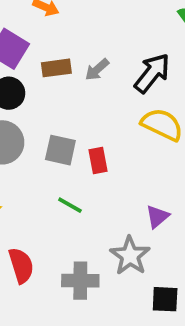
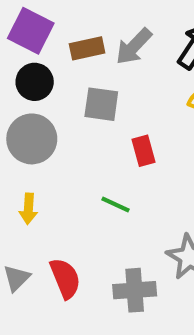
gray arrow: (97, 70) -> (134, 46), size x1.4
gray square: (60, 150) -> (101, 104), moved

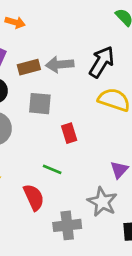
gray arrow: (134, 46) -> (60, 64), turned 44
red semicircle: (65, 278) -> (34, 197), moved

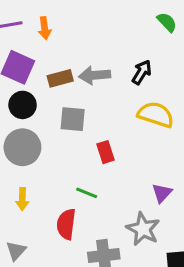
orange arrow: (15, 22) -> (45, 28), turned 66
black arrow: (102, 62) -> (142, 72), size x0.7
red semicircle: (34, 197) -> (66, 224), turned -148

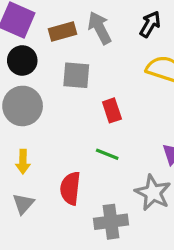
gray arrow: (95, 75) -> (100, 28), turned 68
green line: (87, 193) -> (107, 154), moved
gray triangle: (16, 251) -> (23, 204), moved

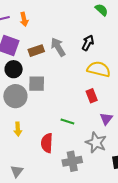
gray square: (76, 75) -> (37, 84), moved
red rectangle: (112, 110) -> (92, 96), moved
gray triangle: (23, 204) -> (17, 171), moved

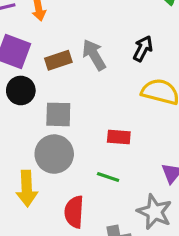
gray circle: (15, 96) -> (54, 154), moved
red rectangle: (92, 96) -> (119, 137), moved, turned -64
yellow arrow: (18, 129) -> (27, 189), size x1.5

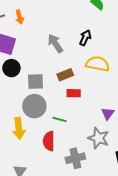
brown rectangle: (58, 60) -> (65, 75), moved
green line: (108, 177) -> (59, 119), moved

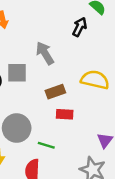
black arrow: (85, 38) -> (80, 27), moved
gray square: (35, 81) -> (17, 73), moved

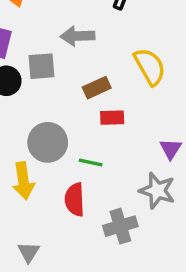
gray arrow: (45, 53) -> (78, 36), turned -55
yellow semicircle: (95, 80) -> (150, 67), turned 52

